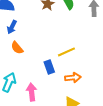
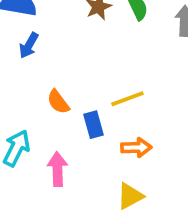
orange semicircle: (17, 48) -> (58, 102), moved

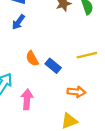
yellow line: (127, 99) -> (87, 55), moved
blue rectangle: (93, 125) -> (53, 66), moved, turned -42

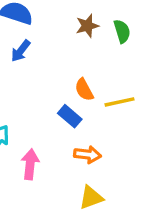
orange semicircle: (32, 58) -> (84, 90), moved
orange arrow: (76, 92) -> (87, 155), moved

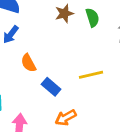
orange semicircle: (84, 90) -> (28, 63), moved
orange arrow: (87, 155) -> (66, 118), turned 145

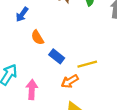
yellow line: (91, 75) -> (87, 64), moved

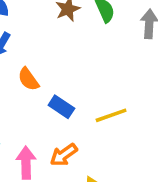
orange arrow: (70, 81) -> (64, 155), moved

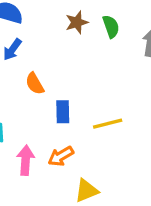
blue rectangle: (61, 107) -> (63, 112), turned 50

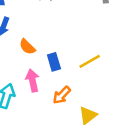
pink arrow: (26, 160) -> (32, 81), moved

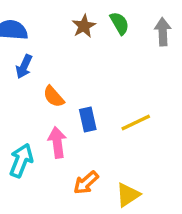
orange arrow: (62, 95) -> (86, 183), moved

